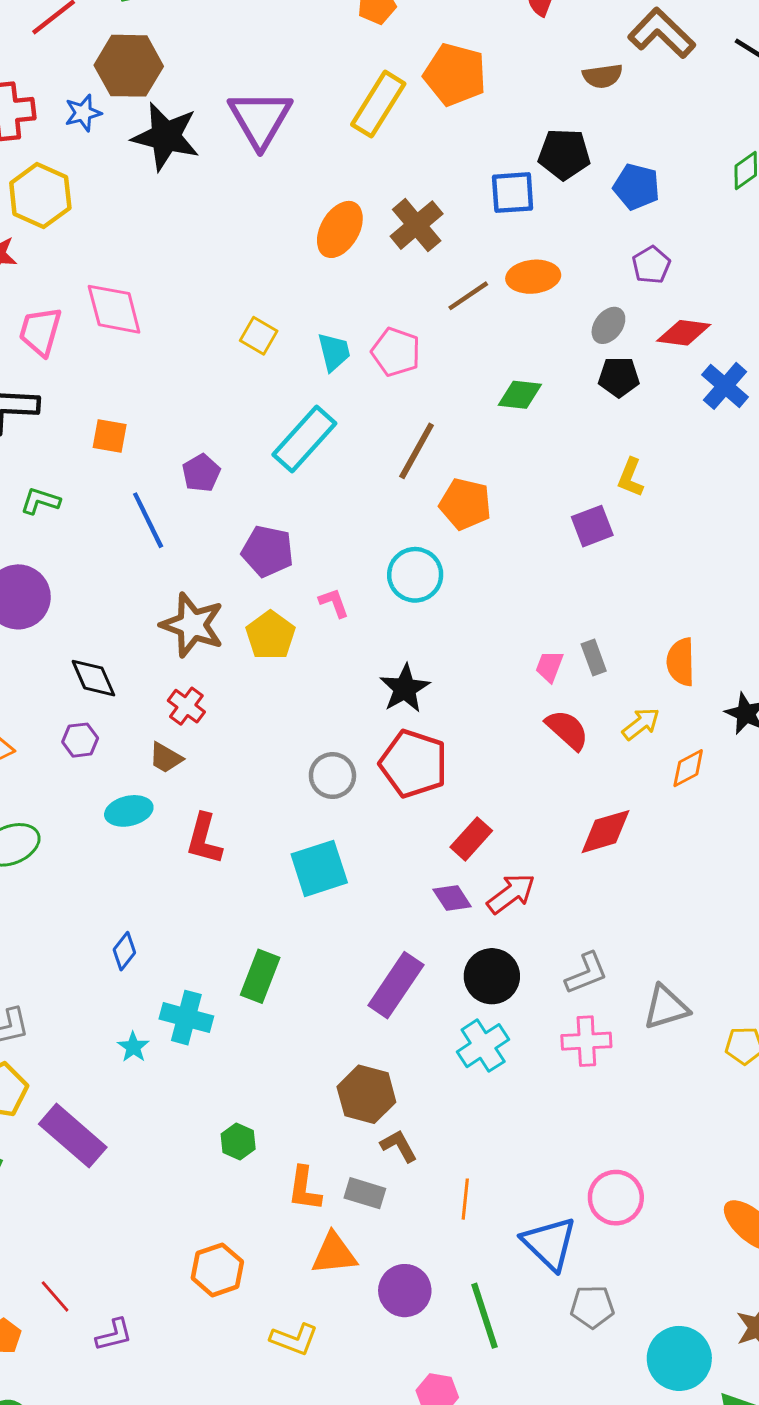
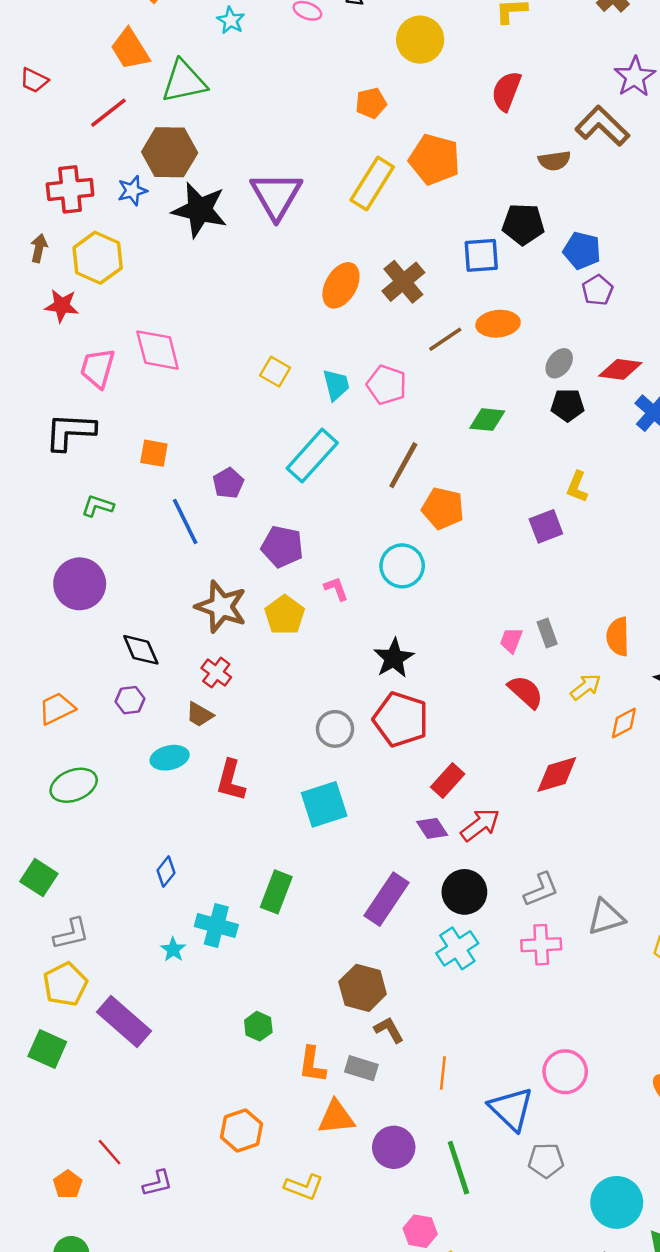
purple pentagon: (651, 265) -> (598, 290), moved

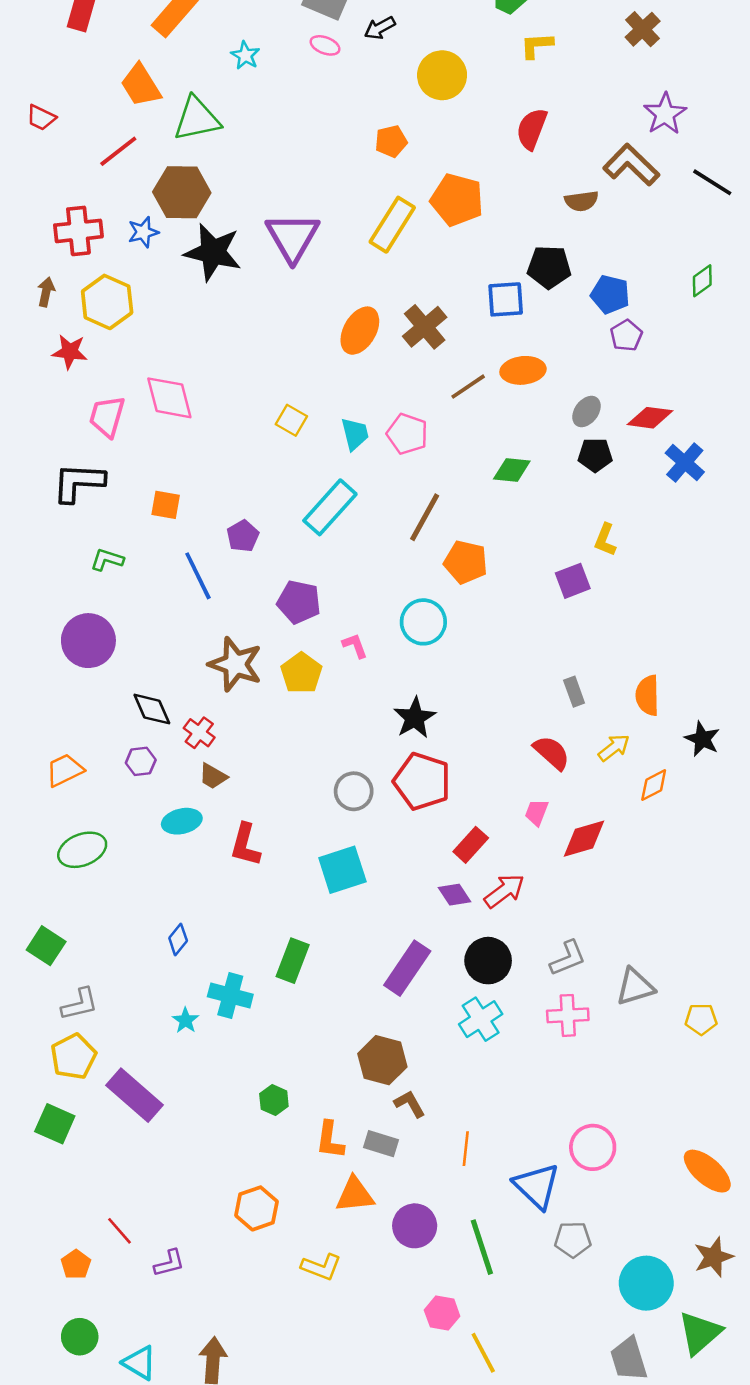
pink trapezoid: (511, 640) -> (537, 812), moved
red cross: (216, 673) -> (199, 733), moved

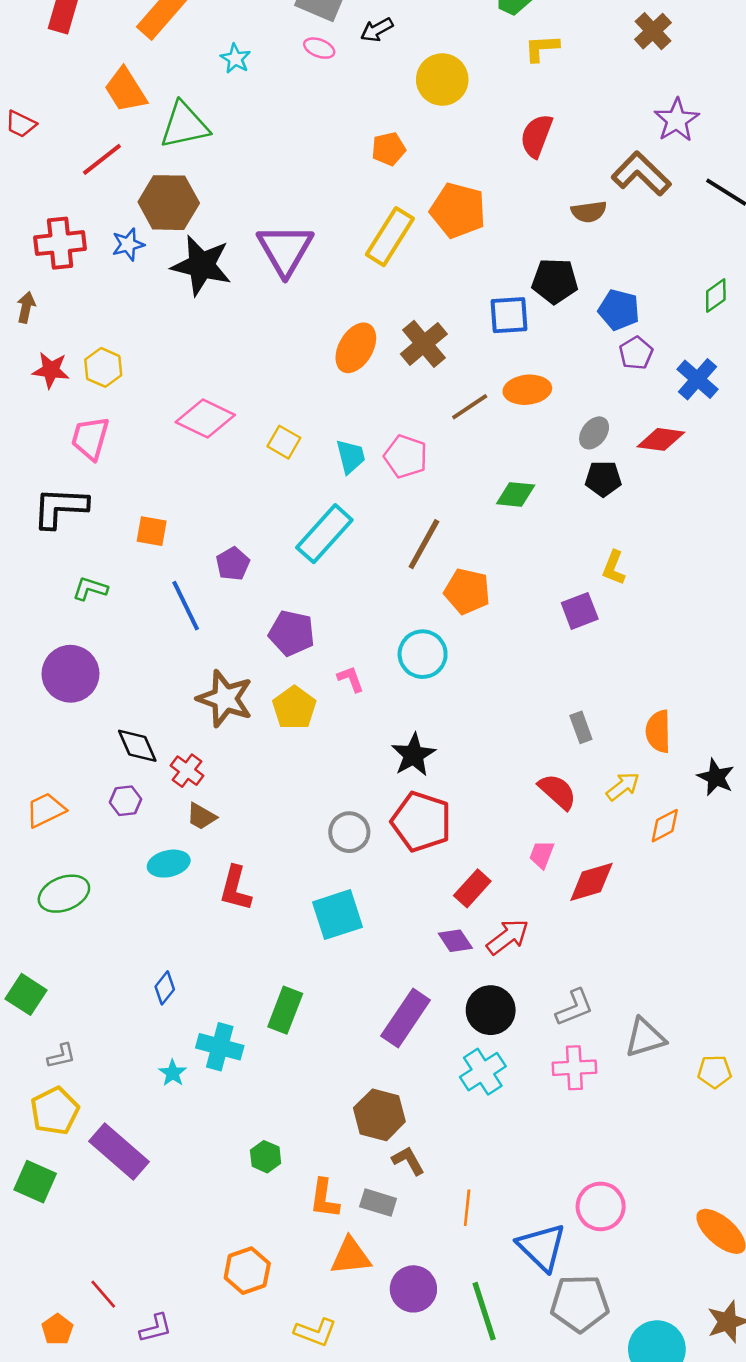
yellow hexagon: (107, 302) -> (103, 367), moved, size x0.7
pink diamond: (169, 398) -> (205, 419), moved, turned -50
blue cross: (685, 463) -> (697, 379), moved
gray L-shape: (80, 1004) -> (61, 1056), size x0.7
gray pentagon: (573, 1240) -> (580, 1303), size x1.5

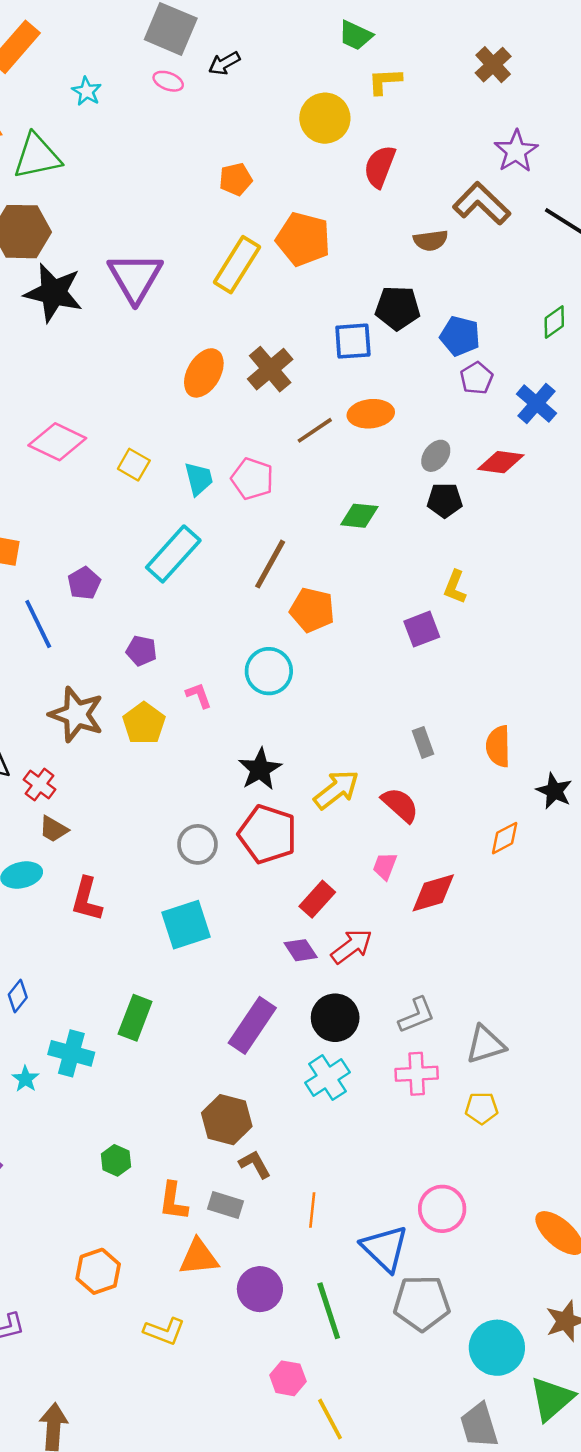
yellow circle: (442, 80) -> (325, 118), moved
purple pentagon: (292, 633) -> (141, 651), size x0.7
yellow arrow: (623, 786) -> (336, 790), moved, size x1.4
yellow pentagon: (714, 1072) -> (482, 1108), moved

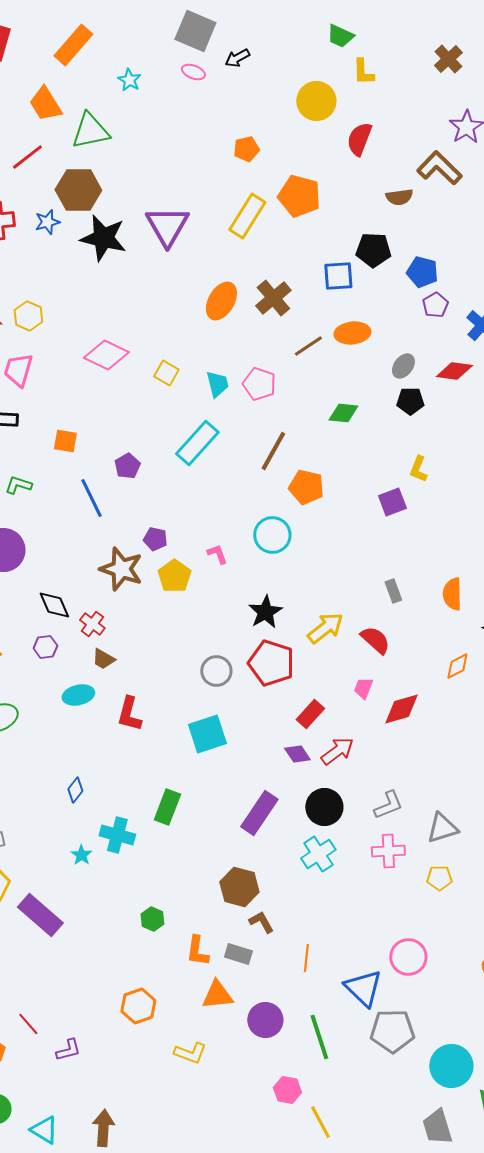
yellow L-shape: (385, 81) -> (363, 72), turned -88
purple pentagon: (141, 651) -> (155, 539), moved

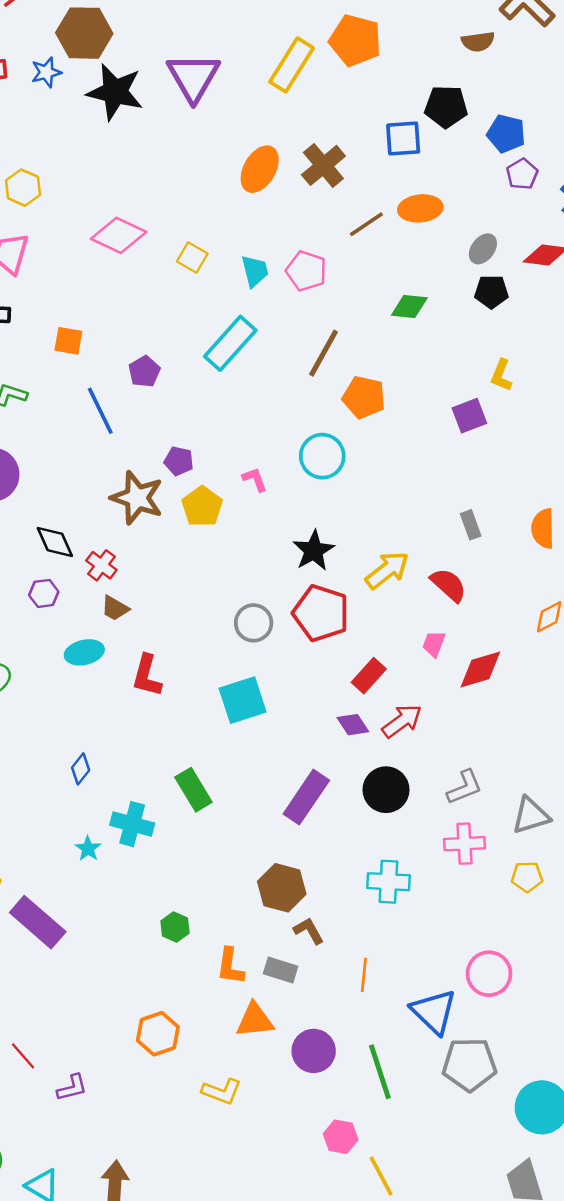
green rectangle: (167, 807) -> (193, 790), turned -52
cyan cross: (318, 854) -> (388, 882), moved, turned 36

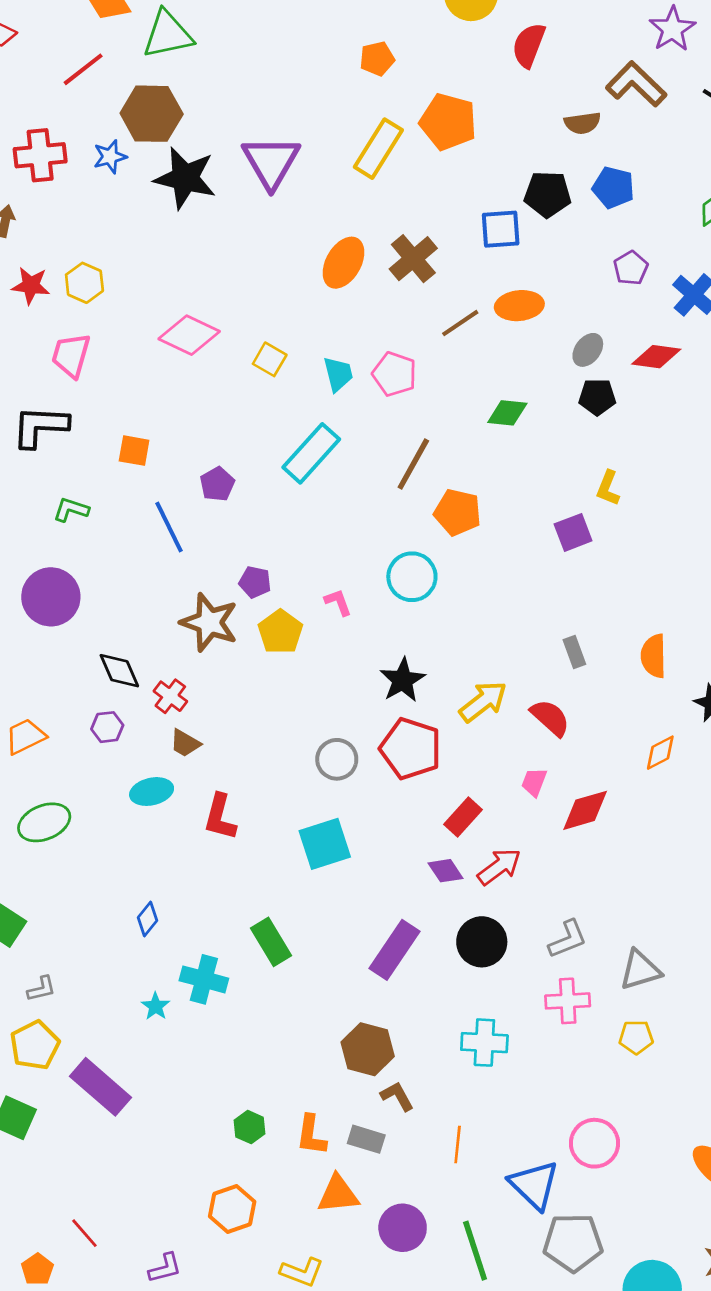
blue pentagon: (506, 134) -> (613, 187), moved
green hexagon: (175, 927) -> (250, 1127), moved
purple L-shape: (72, 1088) -> (165, 1268), moved

